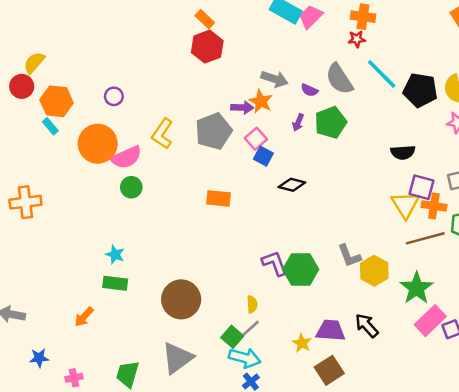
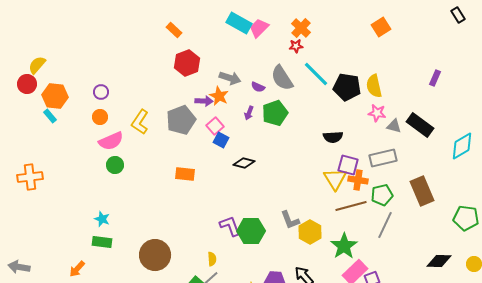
orange cross: (363, 17) -> (301, 28), turned 36
red hexagon: (207, 47) -> (187, 63), moved
orange circle: (98, 144) -> (100, 117), moved, size x0.5

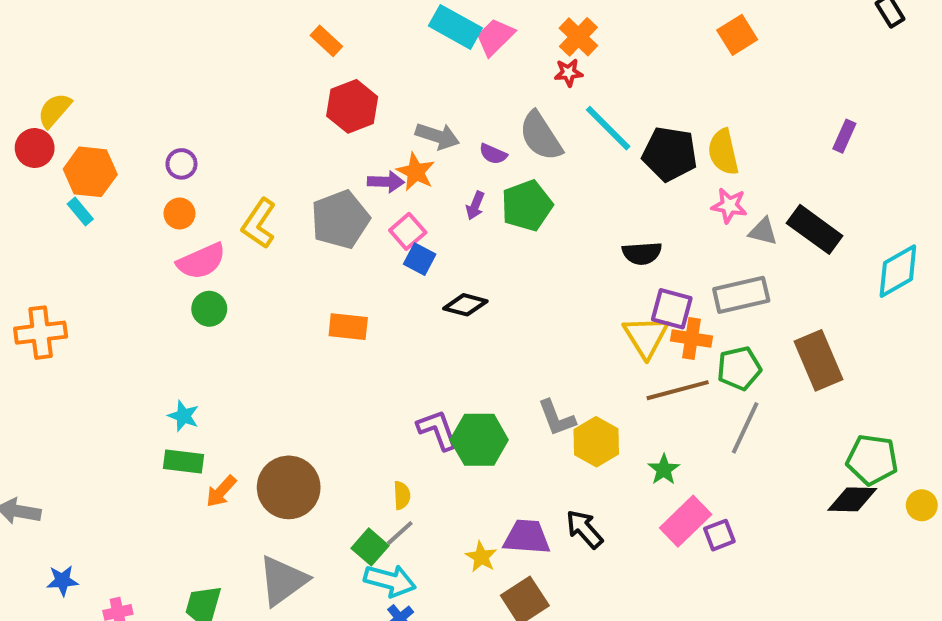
green pentagon: (466, 218) -> (872, 460), moved
green star: (344, 246) -> (664, 470), size x0.6
orange arrow: (77, 269) -> (221, 491), moved

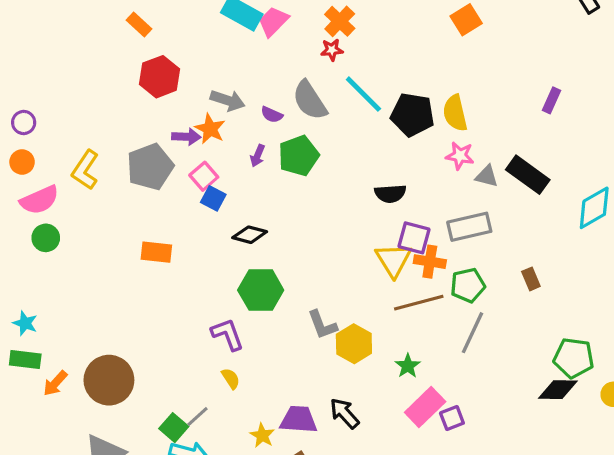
brown rectangle: (819, 360) -> (531, 279), size x0.5
green hexagon: (479, 440) -> (261, 290), moved
yellow semicircle: (402, 495) -> (231, 379), moved, turned -30

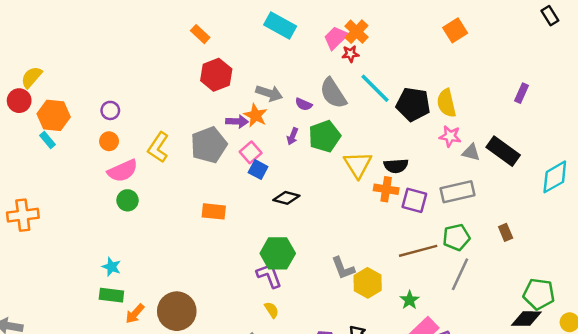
pink trapezoid: (273, 21) -> (336, 38), moved
yellow triangle: (393, 260) -> (358, 165), moved
orange cross: (430, 262) -> (386, 189), moved
green hexagon: (261, 290) -> (278, 253), moved

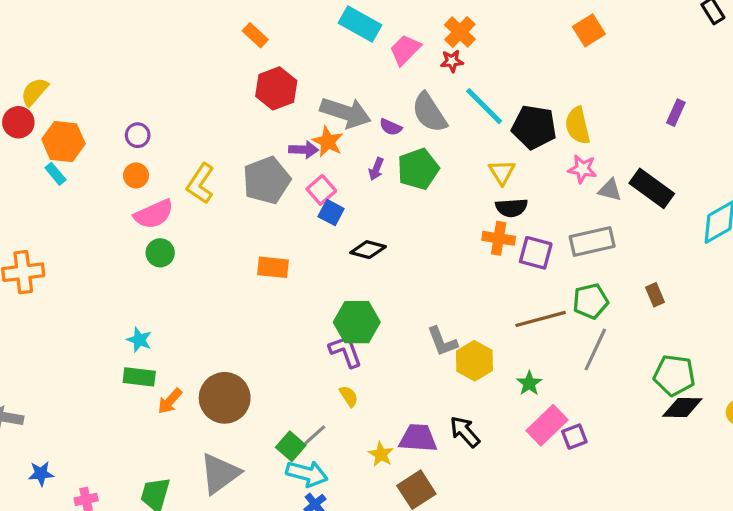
pink trapezoid: (336, 38) -> (405, 50), moved
gray arrow: (269, 93) -> (346, 113), size x1.4
yellow triangle: (358, 165) -> (502, 172), moved, size x0.7
green pentagon: (539, 294) -> (674, 375), moved

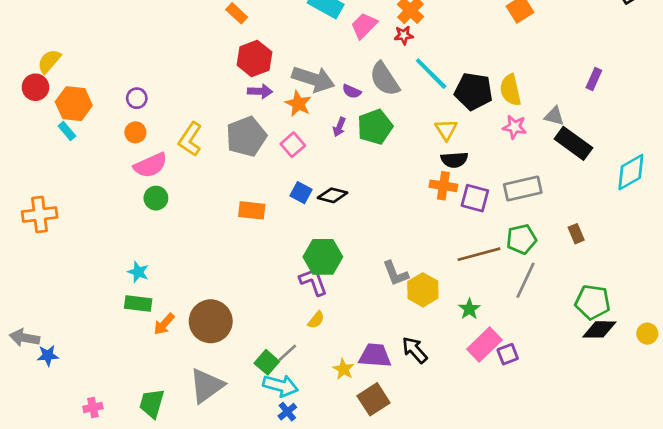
purple arrow: (304, 150) -> (260, 91), moved
gray triangle: (610, 190) -> (554, 116), moved
blue square: (331, 213) -> (301, 193), moved
yellow semicircle: (349, 396) -> (316, 320), turned 72
blue star: (41, 474) -> (48, 356), moved

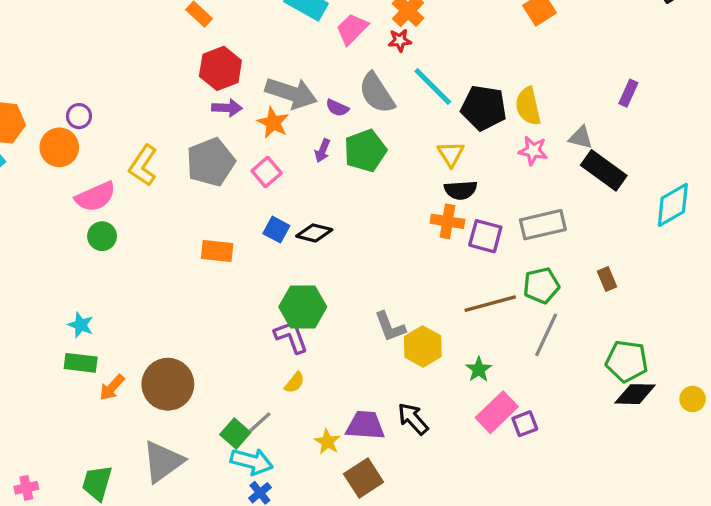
orange circle: (135, 132) -> (59, 147), moved, size x1.5

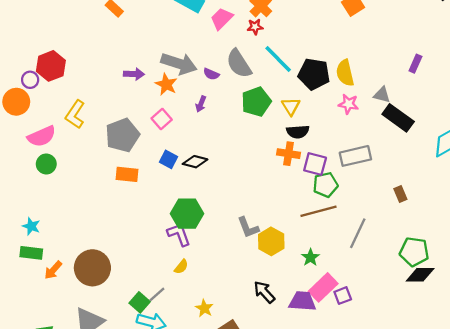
red hexagon: (220, 68) -> (51, 66), moved
green pentagon: (365, 151) -> (256, 102), moved
gray pentagon: (211, 162) -> (122, 135), moved
green pentagon: (541, 286) -> (325, 185), moved
purple trapezoid: (365, 425) -> (302, 301), moved

